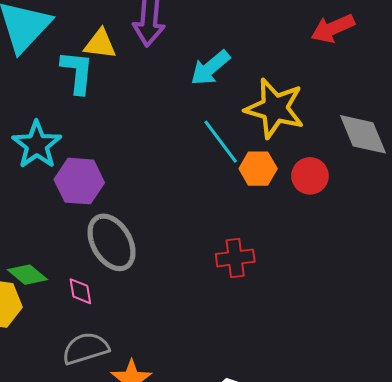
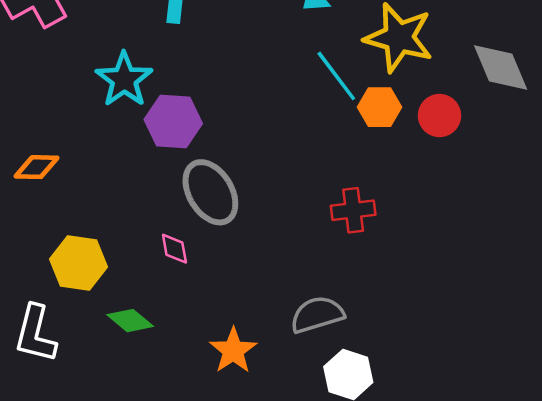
green diamond: (27, 275) -> (130, 321), moved
gray semicircle: (86, 348) -> (317, 315), moved

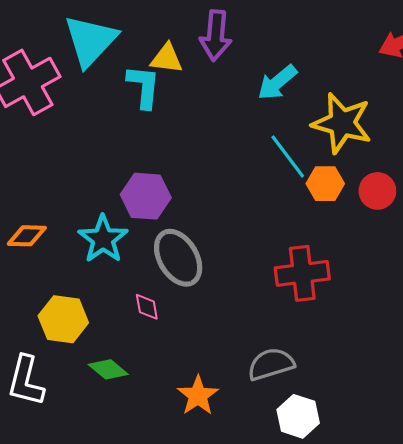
cyan star: (124, 80) -> (103, 239), moved
red cross: (353, 210) -> (302, 273), size x1.4

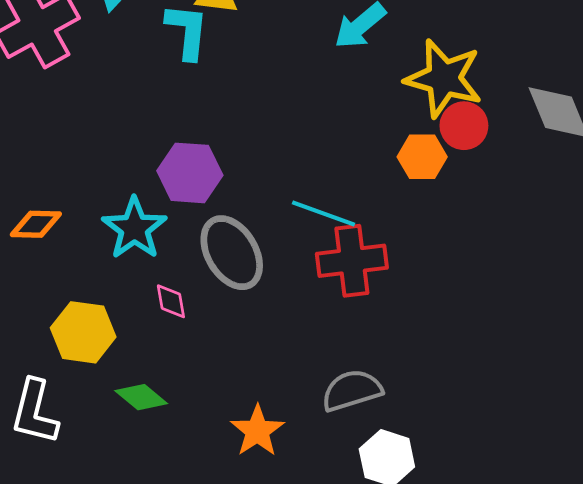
cyan line: (288, 157) -> (324, 213), moved, turned -33
red circle: (377, 191) -> (464, 126), moved
red cross: (302, 273) -> (352, 261), moved
pink diamond: (147, 307) -> (171, 301), moved

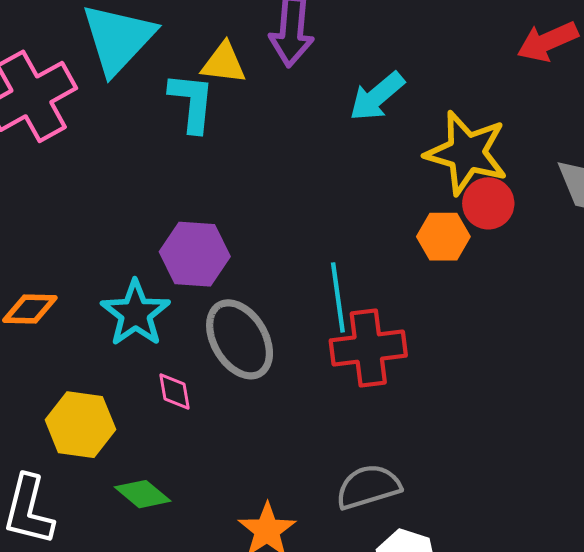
cyan line: (324, 213) -> (338, 297), turned 62

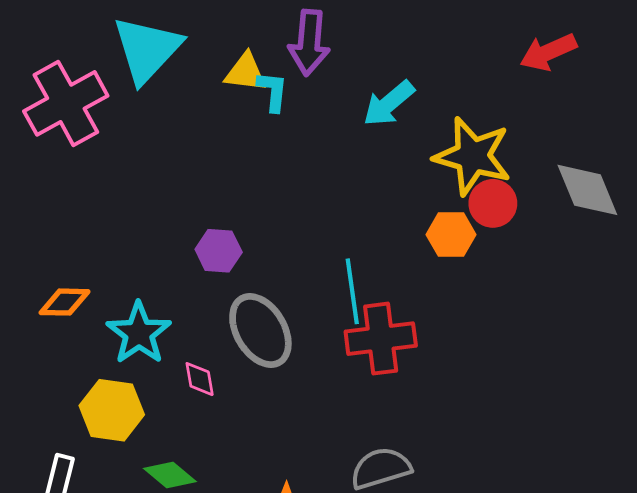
cyan L-shape: (192, 102) -> (273, 91), moved, size x0.7
purple hexagon: (195, 254) -> (219, 251), size x0.7
cyan star: (135, 313) -> (139, 333), moved

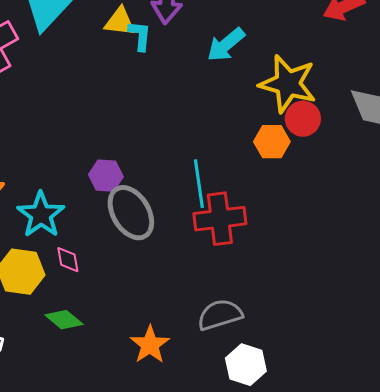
purple hexagon: (219, 251) -> (106, 176), moved
pink diamond: (200, 379) -> (68, 260), moved

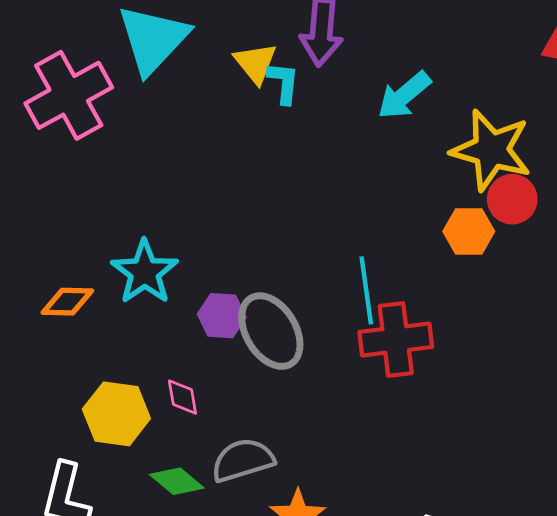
yellow triangle: (120, 22) -> (255, 63), turned 44
purple hexagon: (106, 176) -> (222, 316), moved
cyan star: (41, 215) -> (145, 272), moved
gray semicircle: (220, 315) -> (243, 460), moved

